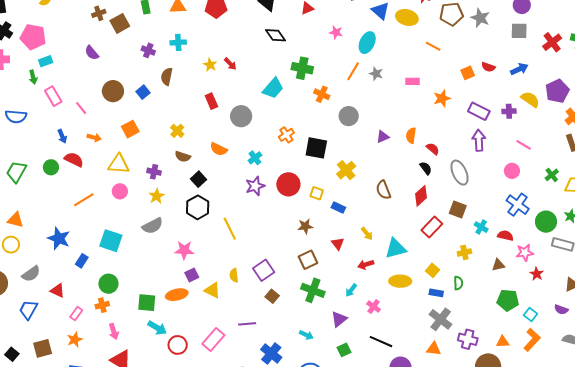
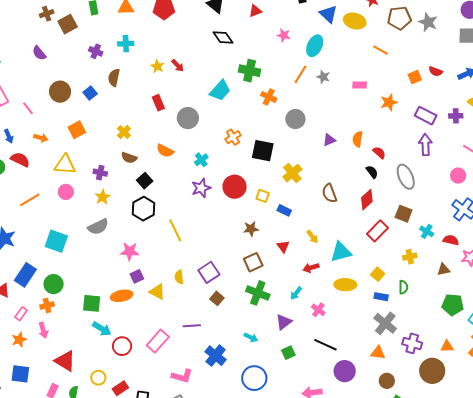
blue rectangle: (82, 261) -> (25, 275), moved, size x1.6
pink arrow: (114, 331) -> (43, 330), moved

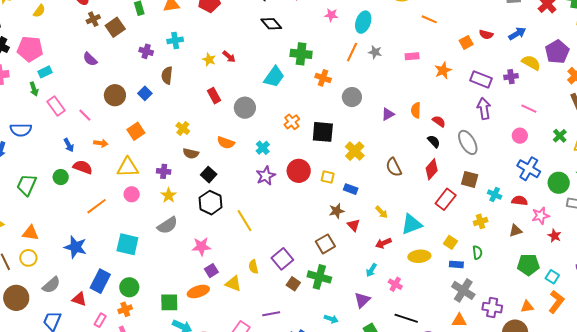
brown star: (251, 229) -> (337, 211), moved
green cross: (258, 293) -> (319, 277), moved

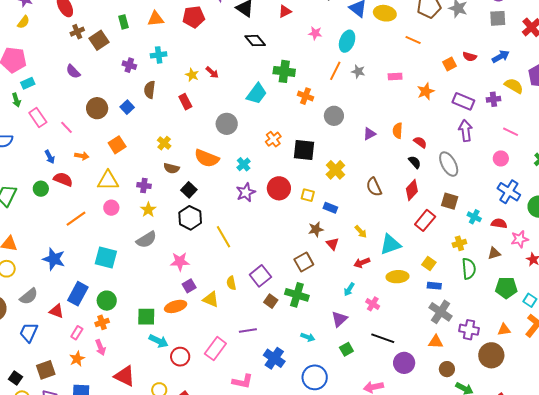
red rectangle: (214, 96) -> (185, 102), moved
orange semicircle: (226, 143) -> (207, 158), size x1.4
green semicircle: (477, 252) -> (469, 269), moved, size x1.5

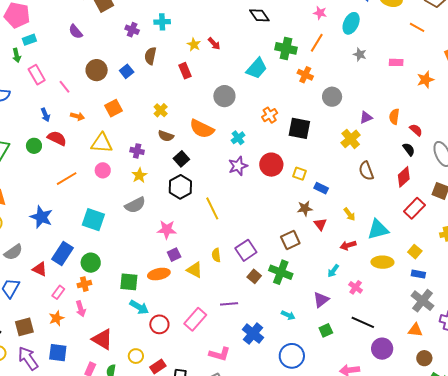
orange line: (335, 71) -> (317, 43), moved
yellow cross: (335, 170) -> (351, 139), moved

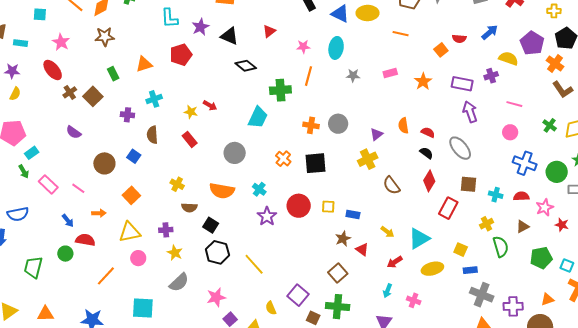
orange cross: (305, 75) -> (311, 125), moved
yellow cross: (351, 139) -> (368, 159), turned 30

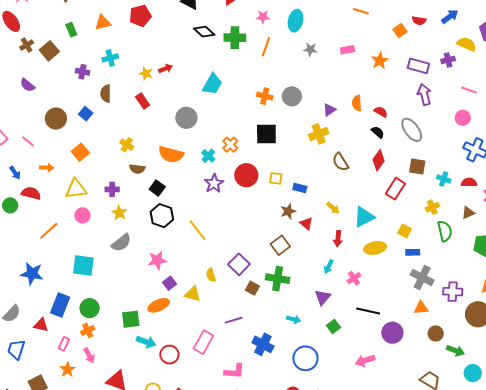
green cross: (280, 90) -> (235, 38), moved
red arrow: (210, 105) -> (166, 69), turned -56
orange cross: (283, 159) -> (230, 145), moved
red arrow: (395, 262) -> (338, 239), turned -56
pink cross: (414, 300) -> (354, 278), turned 32

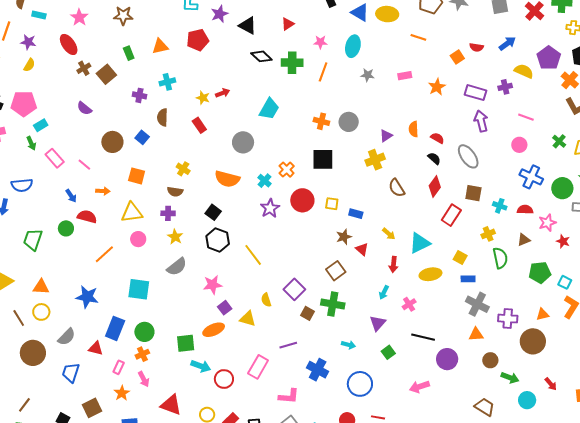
orange square: (80, 152) -> (137, 176), turned -36
brown semicircle: (137, 169) -> (175, 192), moved

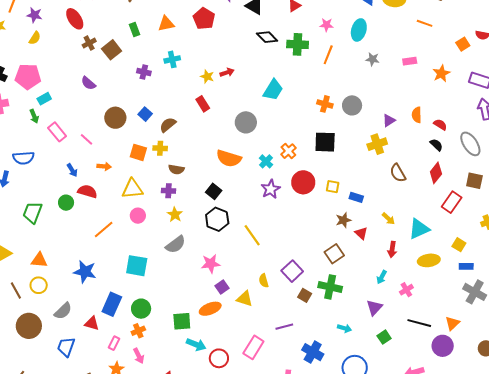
red pentagon: (198, 40) -> (204, 19), turned -30
brown semicircle: (162, 117) -> (168, 125), moved, turned 48
yellow cross: (183, 169) -> (160, 148), moved, turned -32
orange triangle: (476, 334) -> (452, 323), moved, turned -42

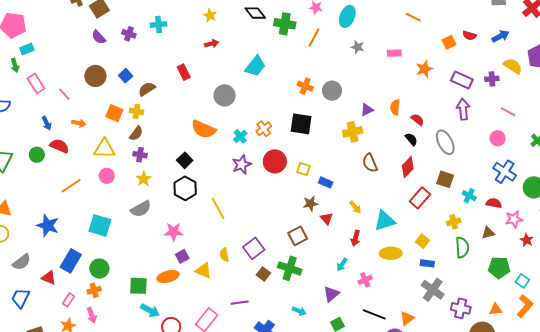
yellow star: (207, 77) -> (210, 15), moved
purple semicircle: (88, 83) -> (99, 37), moved
brown semicircle: (176, 169) -> (136, 133), moved, turned -70

